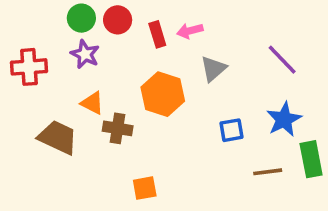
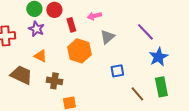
red rectangle: (157, 34) -> (71, 25), moved
blue star: (284, 119) -> (158, 57), moved
brown cross: (118, 128) -> (54, 81), moved
brown line: (268, 172) -> (137, 94), turned 56

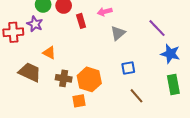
purple star: (36, 29) -> (35, 24), moved
orange hexagon: (79, 51) -> (89, 79), moved
blue star: (158, 57) -> (170, 54), turned -30
brown line: (137, 94) -> (136, 96), moved

